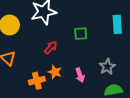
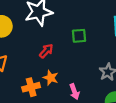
pink arrow: (80, 75) -> (74, 92), moved

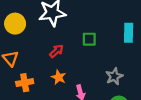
orange cross: (31, 87) -> (25, 83), moved

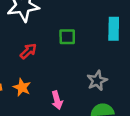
orange star: (59, 77) -> (22, 87), moved

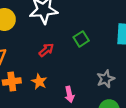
green square: (67, 37) -> (81, 39), turned -35

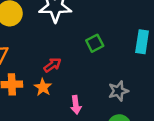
red arrow: (46, 50) -> (52, 65), moved

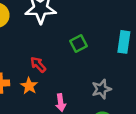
red arrow: (52, 65) -> (38, 65), turned -98

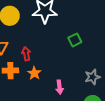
red arrow: (38, 65) -> (26, 54), moved, turned 32

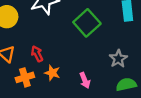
green square: (75, 40) -> (87, 23), size x1.6

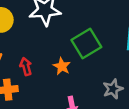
orange star: (52, 73) -> (62, 66), moved

